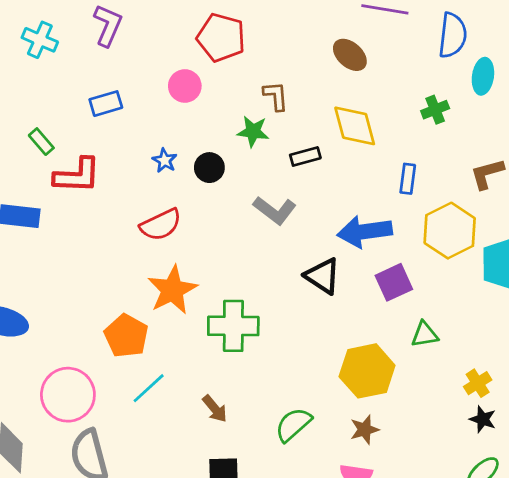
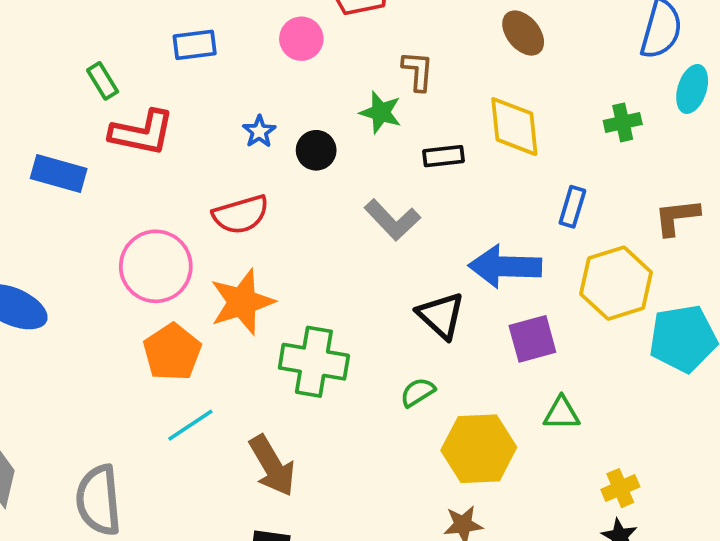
pink circle: (68, 395) -> (156, 266), moved
brown arrow: (215, 409) -> (272, 466), size x1.6
green semicircle: (293, 425) -> (418, 392), moved, size x0.7

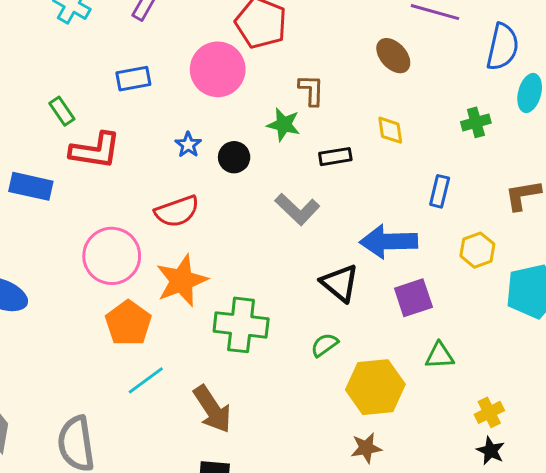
pink circle: (301, 39) -> (218, 69), size x1.6
yellow diamond: (514, 127) -> (390, 130), size x0.6
yellow hexagon: (616, 283) -> (477, 250), size x0.6

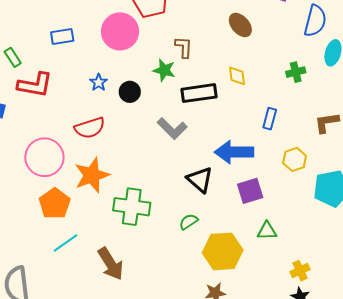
black rectangle: (335, 157) -> (199, 93), size x1.6

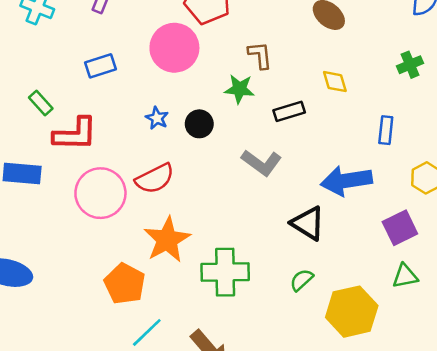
black rectangle: (199, 93) -> (289, 111), size x0.7
pink circle: (44, 157) -> (100, 193), moved
purple square: (250, 191) -> (400, 228), moved

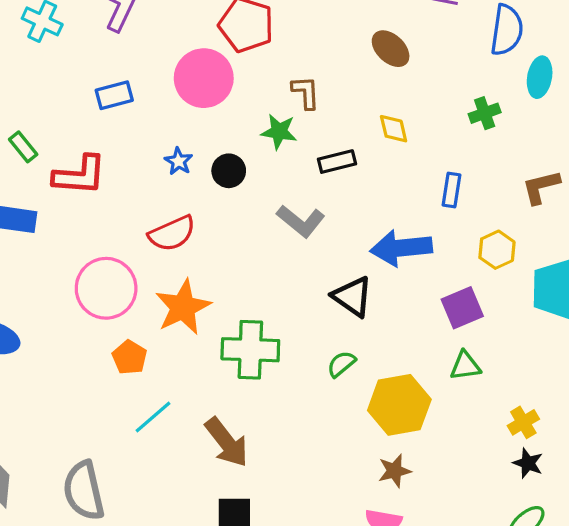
green rectangle: (41, 103) -> (23, 147), moved
pink circle: (100, 193) -> (106, 288), moved
orange pentagon: (125, 284) -> (129, 357), size x0.7

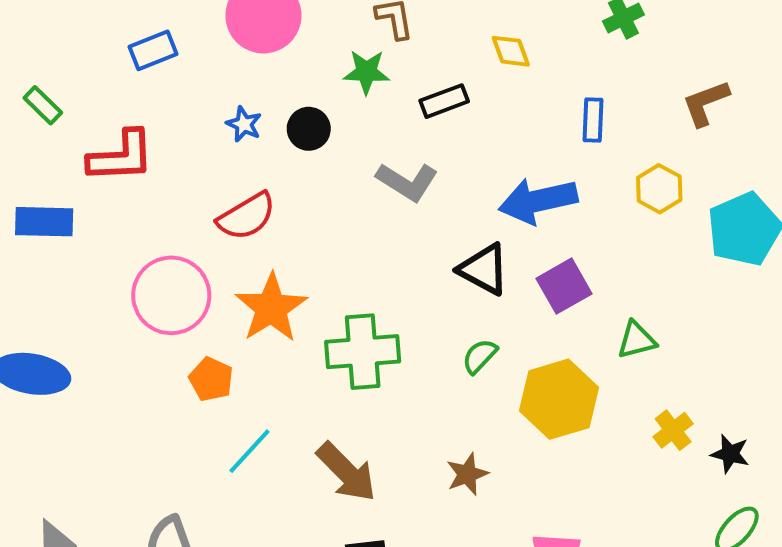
green rectangle: (23, 147) -> (43, 105), moved
purple square: (462, 308) -> (564, 286), moved
yellow cross: (523, 422) -> (673, 430), moved
brown star: (395, 471) -> (467, 474), moved

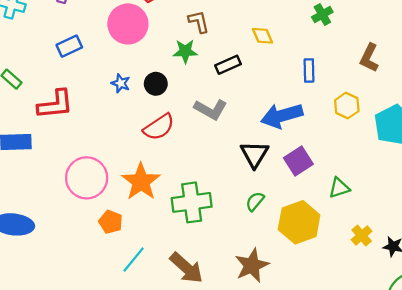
brown L-shape: (706, 103) -> (369, 58), turned -40
red semicircle: (247, 216) -> (159, 127), moved
black triangle: (484, 269) -> (254, 154), turned 36
brown star: (467, 474) -> (252, 265), size x1.5

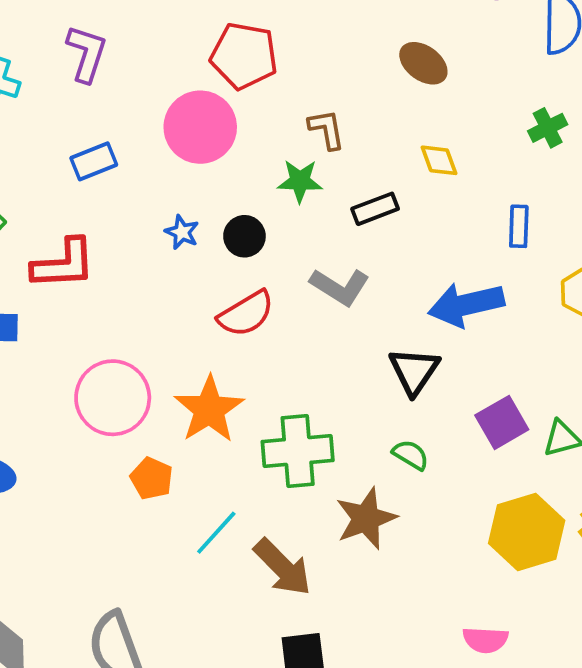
purple square: (298, 161) -> (502, 422), moved
green semicircle: (255, 201) -> (411, 455), turned 78
yellow hexagon: (299, 222) -> (527, 532), moved
cyan line: (134, 260) -> (216, 533), moved
brown star: (252, 265) -> (366, 518), moved

